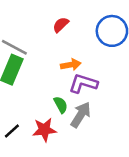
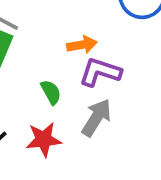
green semicircle: (61, 105) -> (51, 92), moved

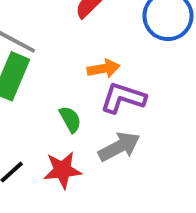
gray arrow: (96, 118) -> (119, 147), turned 30

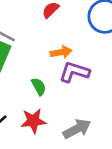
gray arrow: (119, 147) -> (77, 129), moved

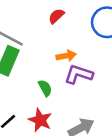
red star: (33, 121) -> (40, 120), turned 30

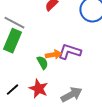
orange arrow: (66, 56) -> (53, 55), moved

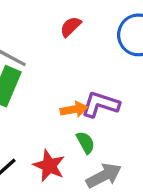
green semicircle: (42, 63) -> (86, 143), moved

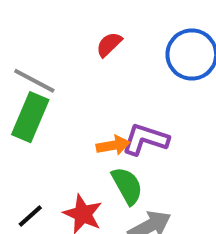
green semicircle: (86, 143) -> (127, 186), size x1.4

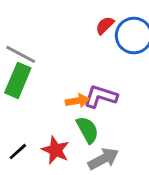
red semicircle: (109, 44) -> (105, 25), moved

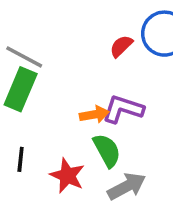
red semicircle: (105, 25) -> (121, 46), moved
black line: (18, 152) -> (21, 159), moved, turned -42

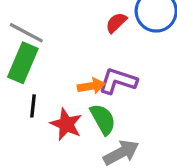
black line: (21, 159) -> (33, 106), moved
red star: (67, 176) -> (66, 124), moved

